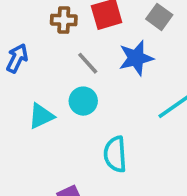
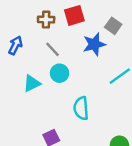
gray square: (159, 17) -> (113, 26), moved
gray line: (88, 63) -> (52, 49), moved

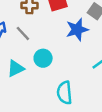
gray line: (52, 49) -> (23, 33), moved

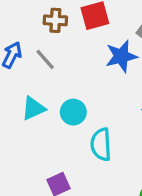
cyan circle: (43, 58) -> (73, 112), moved

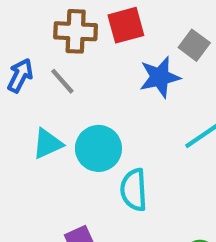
brown cross: (55, 20) -> (76, 31), size x1.4
cyan circle: (73, 112) -> (98, 148), size x1.4

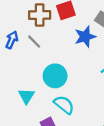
cyan triangle: (47, 144) -> (26, 96), moved, turned -30
cyan semicircle: (134, 190) -> (64, 105), moved, turned 135

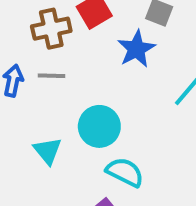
gray line: (34, 42) -> (52, 76), turned -32
cyan triangle: (26, 96) -> (48, 151), moved

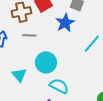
gray line: (52, 76) -> (29, 35), moved

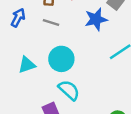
cyan triangle: (19, 75) -> (27, 65), turned 35

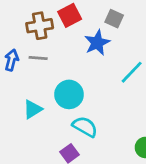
gray line: (51, 22) -> (38, 58), moved

